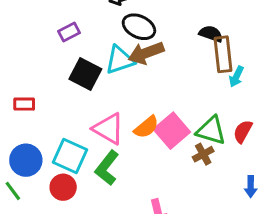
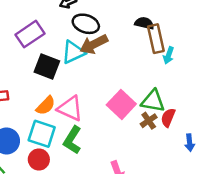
purple rectangle: (69, 32) -> (30, 34), size x1.6
orange semicircle: (146, 127) -> (46, 106), moved
red semicircle: (243, 131) -> (168, 118), moved

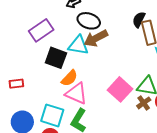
black semicircle: (144, 23) -> (139, 20), turned -77
cyan triangle: (73, 52) -> (78, 45), turned 35
orange semicircle: (46, 106) -> (69, 78), moved

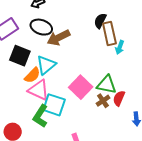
black ellipse: (89, 21) -> (41, 27), moved
cyan triangle: (78, 45) -> (46, 65), moved, turned -50
cyan square: (52, 115) -> (54, 105), moved

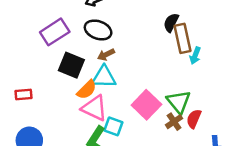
brown arrow: (59, 38) -> (106, 55), moved, size x0.6
cyan triangle: (46, 65) -> (104, 77), turned 40
green triangle: (107, 85) -> (179, 102), turned 40
cyan square: (54, 105) -> (113, 126), size x0.7

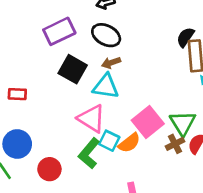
orange semicircle: (87, 90) -> (129, 143), moved

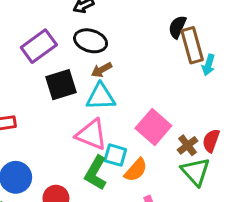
black square: (73, 69) -> (61, 85), turned -36
green triangle: (183, 123) -> (195, 172), moved
orange semicircle: (129, 143) -> (136, 170), moved

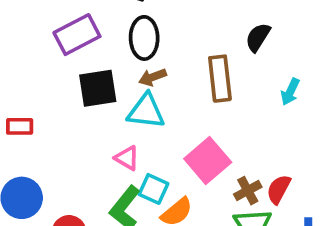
black ellipse: (91, 41) -> (144, 38), turned 64
brown rectangle: (192, 45) -> (220, 79), moved
pink triangle: (91, 135) -> (127, 158), size x0.6

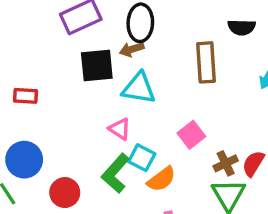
black semicircle: (258, 37) -> (242, 27), turned -124
brown arrow: (153, 77) -> (132, 49), moved
pink square: (208, 160) -> (191, 135), size x0.7

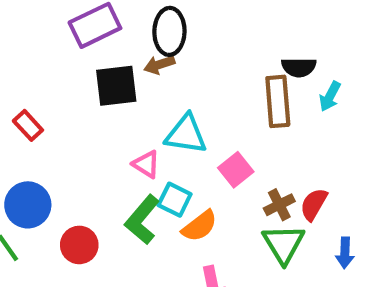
black semicircle: (242, 27) -> (299, 67), moved
brown rectangle: (206, 62) -> (278, 101), moved
cyan triangle: (139, 88) -> (186, 134), moved
red rectangle: (26, 96) -> (28, 125), turned 45

